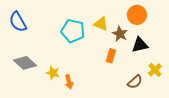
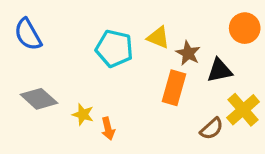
orange circle: (137, 15) -> (245, 28), moved
orange rectangle: (111, 56) -> (174, 88), size x1.5
yellow cross: (155, 70) -> (243, 110), size x1.5

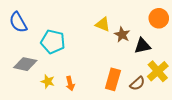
cyan pentagon: (114, 48) -> (53, 42), moved
orange rectangle: (174, 88) -> (113, 79), moved
gray diamond: (39, 99) -> (25, 64), turned -30
yellow star: (83, 114) -> (48, 81), moved

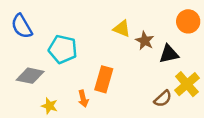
orange rectangle: (113, 79) -> (104, 79), moved
yellow star: (48, 81) -> (49, 106), moved

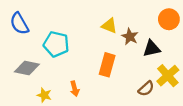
orange rectangle: (104, 79) -> (107, 65), moved

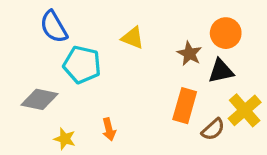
orange circle: (169, 19) -> (226, 33), moved
blue semicircle: (19, 24) -> (54, 27), moved
yellow triangle: (109, 26) -> (133, 38), moved
orange rectangle: (107, 65) -> (185, 106), moved

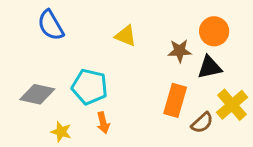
brown star: (189, 54) -> (180, 51), turned -30
cyan pentagon: (82, 65) -> (90, 87), moved

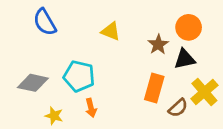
brown star: (180, 51) -> (158, 45), turned -30

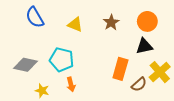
yellow triangle: (111, 31) -> (75, 25), moved
brown star: (158, 45) -> (111, 22), moved

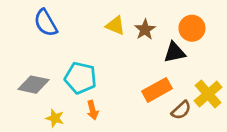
yellow triangle: (75, 25) -> (115, 26), moved
black triangle: (144, 46) -> (174, 52), moved
orange rectangle: (120, 69) -> (157, 90), turned 45

